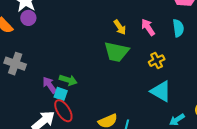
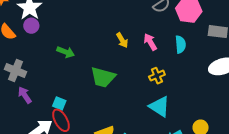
green trapezoid: (116, 52) -> (103, 77), moved
green arrow: (68, 80) -> (66, 52), moved
purple arrow: (50, 85) -> (25, 95), moved

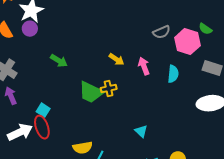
yellow arrow: (122, 40) -> (117, 59), turned -35
yellow cross: (157, 76) -> (109, 89), moved
cyan triangle: (159, 107) -> (141, 131), size x0.6

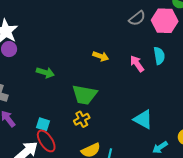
pink arrow: (144, 66) -> (137, 64), moved
yellow cross: (109, 89) -> (82, 119), moved
cyan triangle: (141, 131) -> (143, 119), size x1.5

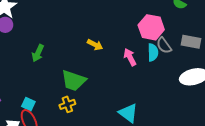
gray semicircle: (137, 18) -> (164, 45), moved, turned 84
pink hexagon: (165, 21) -> (151, 27), moved
green arrow: (45, 73) -> (38, 53), turned 90

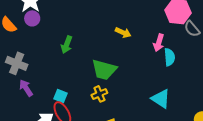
cyan semicircle: (153, 52) -> (170, 57), moved
pink arrow: (130, 57) -> (159, 43), turned -132

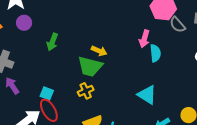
purple circle: (32, 18) -> (24, 23), moved
yellow arrow: (123, 33) -> (99, 51), moved

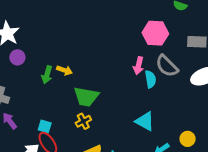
gray semicircle: (177, 25) -> (167, 66), moved, size x1.4
yellow arrow: (99, 51) -> (65, 70), moved

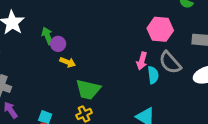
purple circle: (17, 57) -> (58, 44), moved
green arrow: (47, 75) -> (47, 36), moved, turned 138

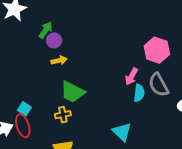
green arrow: (47, 36) -> (46, 30), turned 42
yellow arrow: (68, 62) -> (59, 60), turned -49

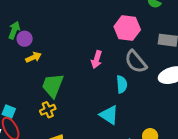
pink arrow: (131, 77) -> (97, 59), moved
green trapezoid: (72, 92) -> (53, 85), turned 96
cyan semicircle: (139, 93) -> (122, 84), moved

